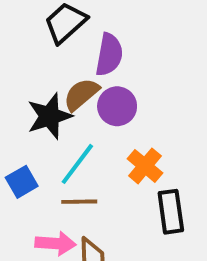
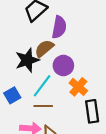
purple circle: (117, 106) -> (63, 65), moved

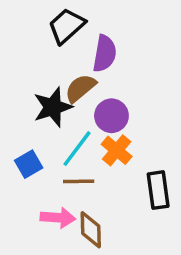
orange cross: (78, 87) -> (117, 150), moved

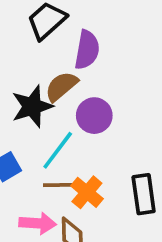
orange cross: (117, 150) -> (87, 192), moved

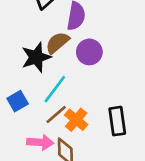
purple circle: (94, 116) -> (89, 52), moved
brown line: (60, 185) -> (56, 114), turned -40

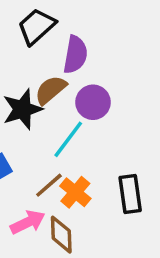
cyan line: (55, 89) -> (68, 139), moved
pink arrow: (40, 142) -> (28, 222), turned -30

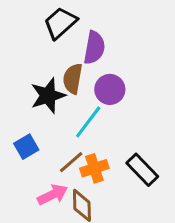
brown semicircle: (51, 90) -> (73, 79), turned -40
orange cross: (75, 192) -> (94, 168), turned 32
black rectangle: (130, 194) -> (142, 170), turned -36

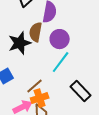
cyan line: (88, 122) -> (61, 62), moved
orange cross: (94, 168) -> (40, 98), moved

